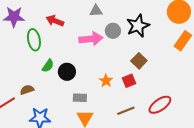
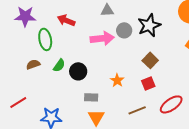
red square: (129, 81) -> (148, 83), moved
brown semicircle: (27, 90) -> (33, 64), moved

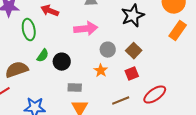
gray circle: (124, 30) -> (108, 50), moved
brown semicircle: (33, 64) -> (17, 70), moved, size x1.6

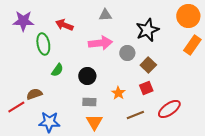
gray circle: (108, 50) -> (127, 53), moved
black circle: (62, 62) -> (87, 76), moved
brown semicircle: (17, 70) -> (34, 94), moved, size x0.7
orange star: (101, 71) -> (118, 93), moved

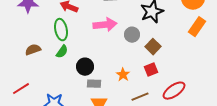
green ellipse: (43, 44) -> (61, 30), moved
black circle: (87, 76) -> (85, 67), moved
brown semicircle: (34, 94) -> (33, 50), moved

